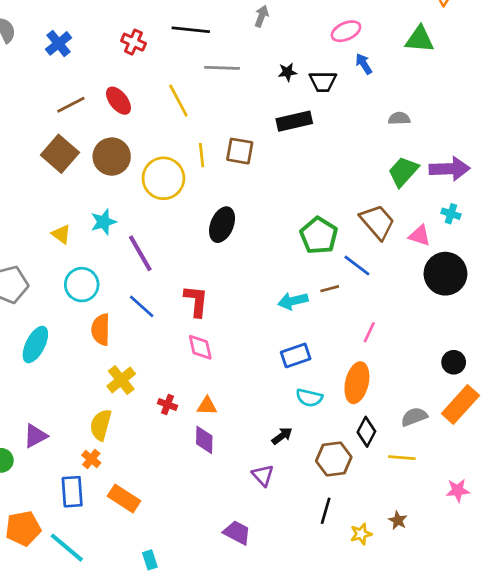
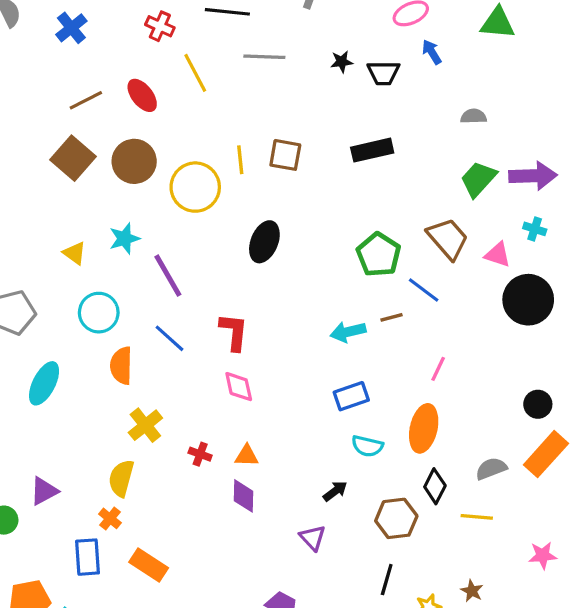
yellow line: (178, 101) -> (195, 73), moved
black rectangle: (294, 121) -> (372, 150), moved

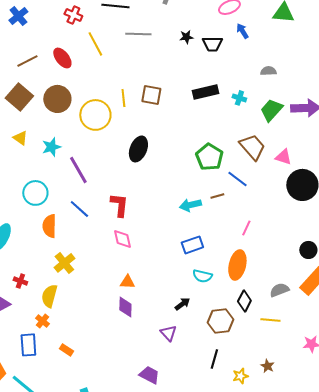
cyan cross: (535, 229) -> (239, 98), moved
yellow triangle: (75, 253) -> (20, 138), moved
red cross: (200, 454) -> (20, 281), moved
orange rectangle: (149, 565) -> (66, 350), size x0.6

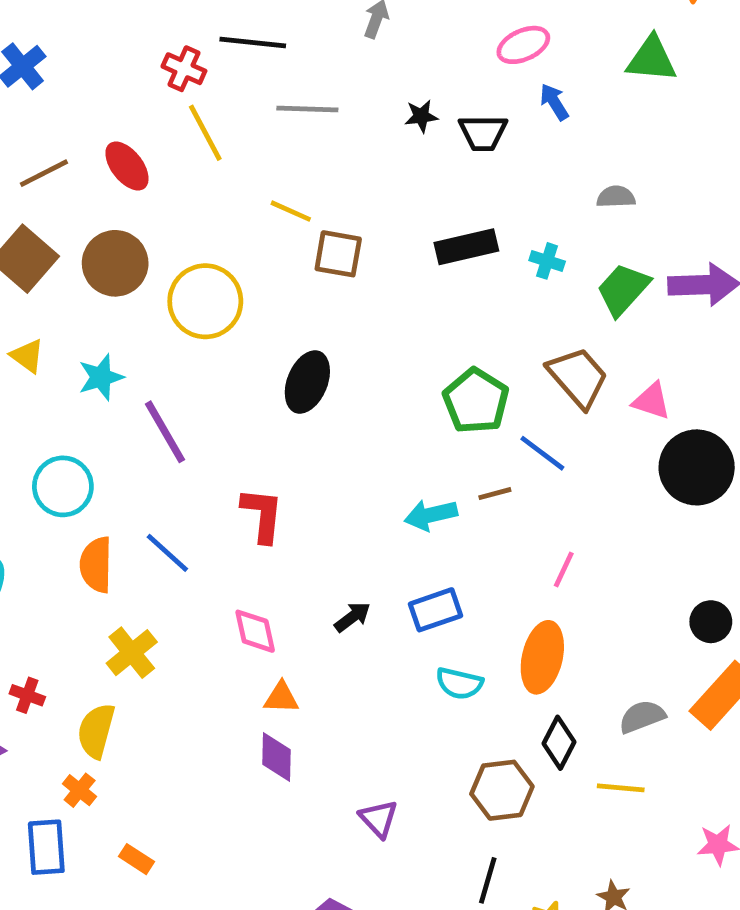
red cross: (73, 15) -> (184, 69), moved
yellow line: (123, 98) -> (291, 211), moved, turned -60
blue line: (79, 209) -> (167, 553), moved
pink diamond: (122, 239) -> (255, 631), moved
black arrow: (182, 304) -> (352, 617), moved

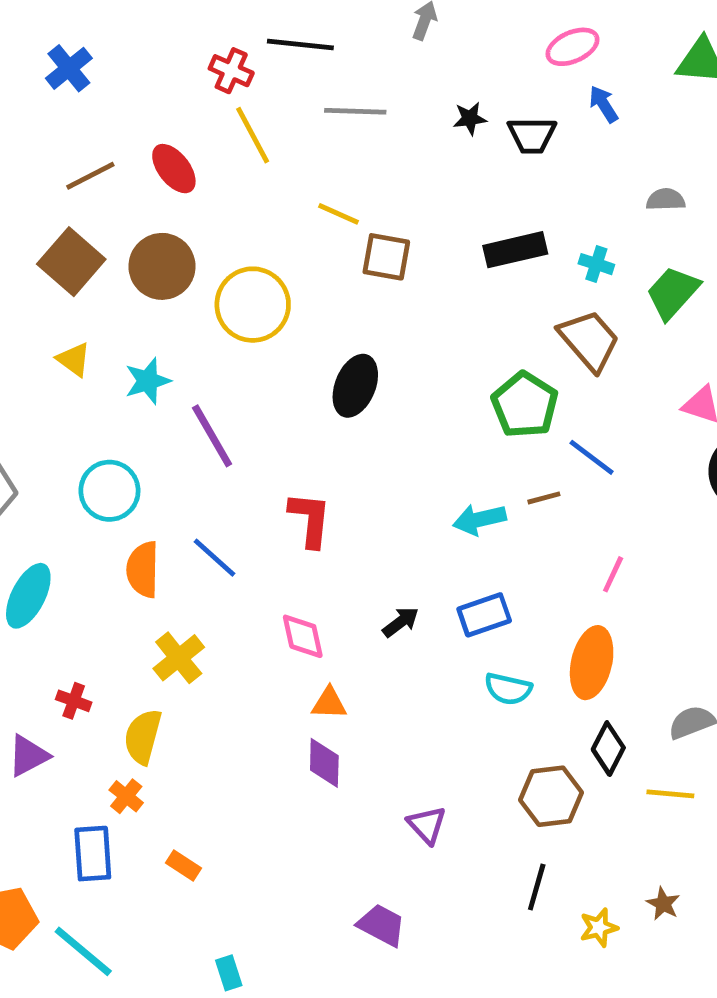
brown trapezoid: (578, 377) -> (589, 340), moved

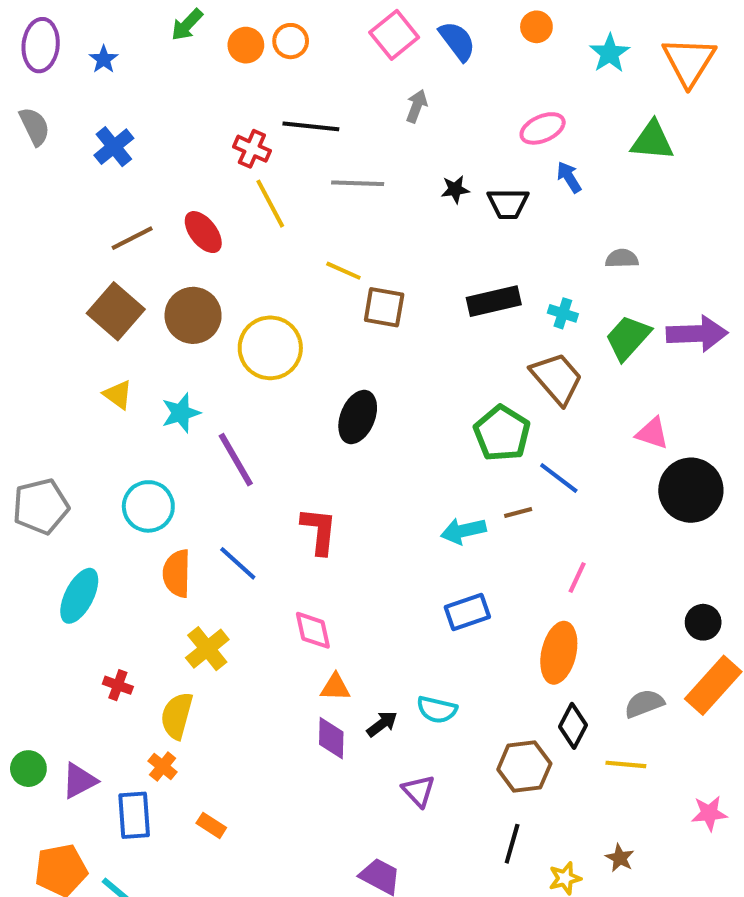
black arrow: (401, 622) -> (382, 724), moved
cyan semicircle: (508, 689) -> (437, 710), moved
purple triangle: (28, 756) -> (79, 781), moved

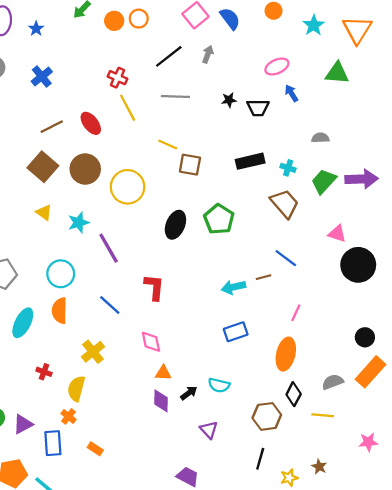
black line: (311, 126) -> (169, 56), moved, turned -44
green pentagon: (502, 433) -> (219, 219), moved
orange semicircle: (177, 573) -> (60, 311), moved

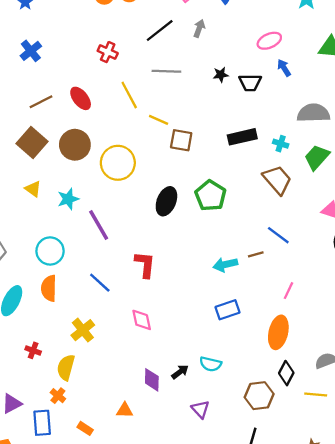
yellow line: (128, 108) -> (129, 95), moved
gray semicircle: (320, 138) -> (313, 113), size x1.8
orange triangle: (163, 373) -> (125, 410), moved

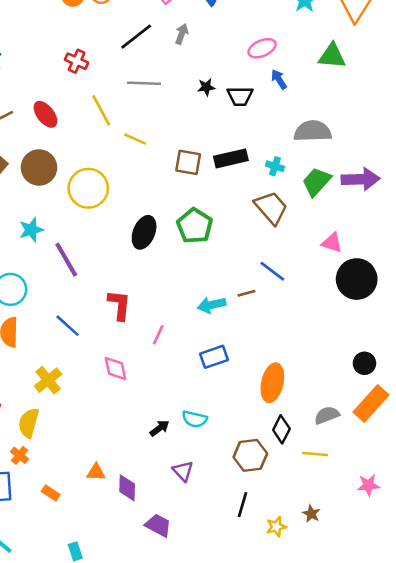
brown square: (181, 140) -> (188, 162), moved
pink line: (289, 291) -> (158, 335), moved
purple diamond: (152, 380) -> (127, 488), moved

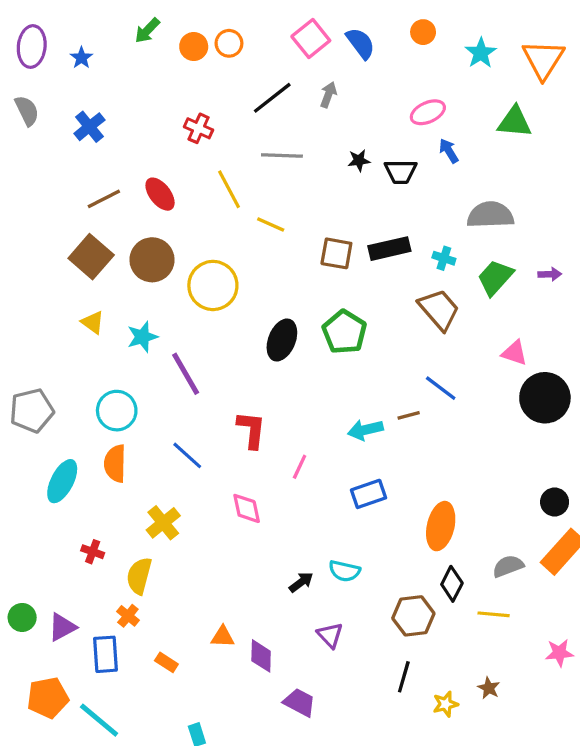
purple arrow: (361, 179) -> (550, 274), size x0.5

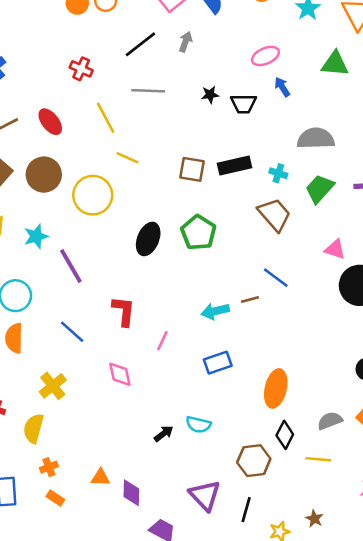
yellow line: (271, 225) -> (128, 158), moved
orange cross: (128, 616) -> (49, 467), moved, turned 30
purple triangle: (330, 635) -> (205, 495), moved, size x1.5

